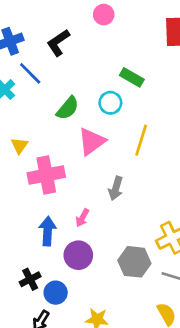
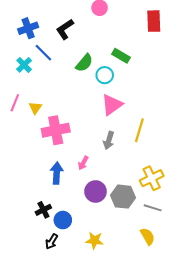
green semicircle: (68, 108) -> (84, 63), moved
yellow line: (141, 140) -> (139, 130), moved
pink triangle: (92, 142) -> (112, 105), moved
purple circle: (78, 255) -> (95, 191), moved

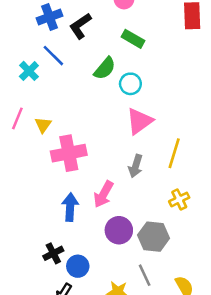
blue cross: (28, 28) -> (49, 17), moved
green rectangle: (121, 56) -> (133, 39), moved
pink arrow: (83, 163) -> (103, 194), size x1.5
yellow cross: (152, 178) -> (179, 199), moved, size x0.7
gray line: (153, 208) -> (145, 275), moved, turned 48

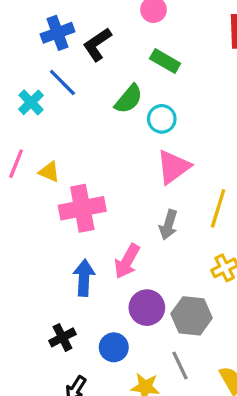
yellow triangle: (43, 125) -> (49, 172), turned -42
blue circle: (78, 266) -> (114, 347), moved

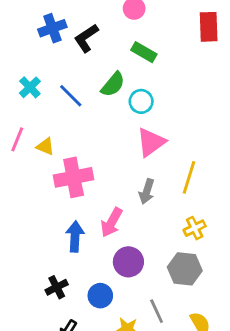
blue line: (62, 82) -> (71, 96), moved
gray hexagon: (192, 316) -> (185, 269), moved

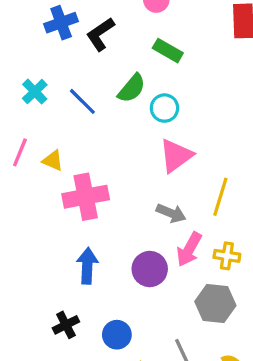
gray arrow: (147, 191) -> (171, 213), turned -85
pink arrow: (112, 222) -> (189, 249), moved
yellow cross: (195, 228) -> (227, 256), turned 35
purple circle: (128, 262) -> (150, 269), moved

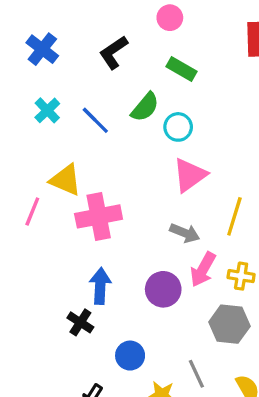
blue cross: (61, 23) -> (42, 49), moved, turned -32
pink line: (20, 152) -> (32, 211), moved
yellow triangle: (53, 161) -> (65, 180), size x1.5
black cross: (66, 325) -> (80, 322), moved, turned -30

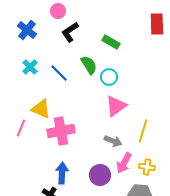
pink circle: (170, 18) -> (58, 11), moved
green semicircle: (145, 107) -> (89, 65), turned -72

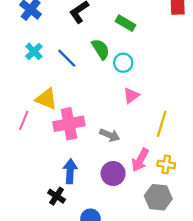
pink triangle: (116, 106) -> (131, 95), size x0.7
gray arrow: (113, 141) -> (110, 135), moved

